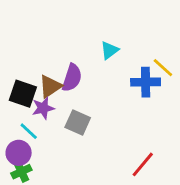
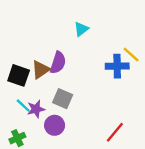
cyan triangle: (109, 50) -> (81, 29), moved
purple star: (43, 108) -> (36, 109), moved
purple circle: (19, 153) -> (55, 125), moved

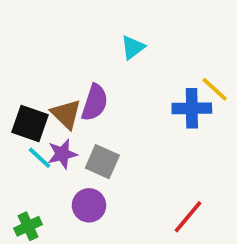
brown triangle: (41, 70) -> (66, 114), turned -42
cyan line: (23, 106) -> (40, 158), moved
purple star: (36, 109) -> (62, 154), moved

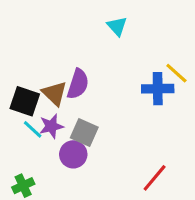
cyan triangle: (133, 47) -> (117, 26), moved, turned -35
purple circle: (89, 205) -> (73, 154), moved

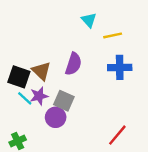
yellow line: (176, 73) -> (113, 35), moved, turned -54
purple semicircle: (78, 84) -> (73, 64), moved

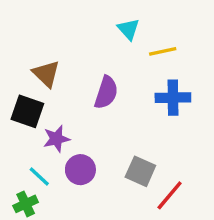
brown triangle: (41, 71) -> (46, 74), moved
cyan line: (25, 98) -> (39, 176), moved
gray square: (64, 101) -> (140, 171), moved

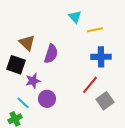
purple semicircle: (106, 93) -> (51, 54), moved
gray square: (140, 171) -> (105, 101), moved, turned 30
red line: (170, 195) -> (90, 85), moved

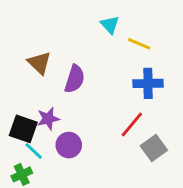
yellow line: (95, 30) -> (139, 44), turned 35
black square: (16, 65) -> (23, 129), moved

